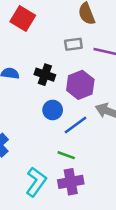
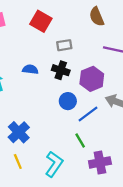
gray rectangle: (73, 44) -> (64, 45), moved
green line: (66, 155) -> (80, 141), turned 40
purple cross: (71, 182) -> (100, 162), moved

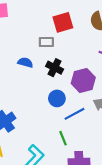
red square: (41, 21) -> (63, 22), moved, turned 35
gray rectangle: (64, 45) -> (46, 42), moved

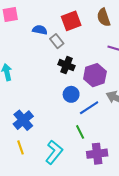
gray rectangle: (46, 42) -> (57, 41), turned 56
blue semicircle: (25, 63) -> (40, 30), moved

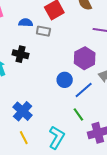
gray rectangle: (57, 41) -> (43, 31), turned -32
black cross: (67, 65) -> (21, 54), moved

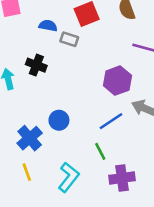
blue circle: (65, 80) -> (59, 120), moved

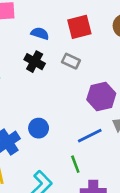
gray rectangle: (69, 39) -> (71, 61), moved
black cross: (36, 65) -> (35, 62), moved

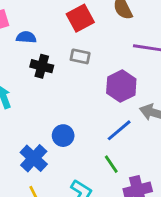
blue semicircle: (40, 33) -> (26, 37), moved

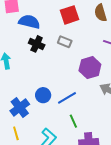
blue semicircle: (26, 37) -> (29, 22), size x1.5
blue line: (119, 130) -> (67, 98), moved

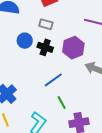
black cross: (37, 44) -> (45, 47), moved
blue circle: (43, 95) -> (25, 41), moved

